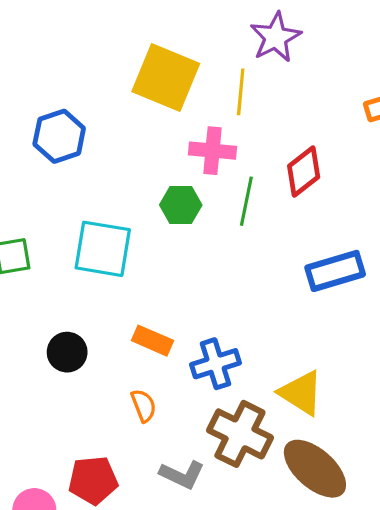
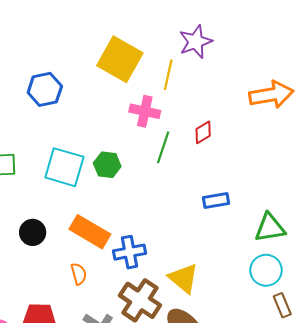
red diamond: (304, 171) -> (203, 132), size x0.7
green hexagon: (181, 205) -> (107, 165), moved
blue rectangle: (335, 271) -> (216, 201), size x0.7
orange rectangle: (152, 341) -> (90, 232), size x1.5

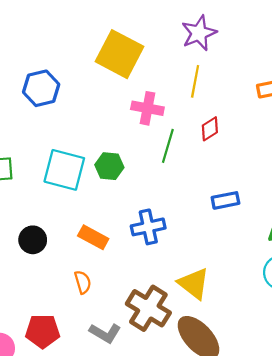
yellow line: (168, 75) -> (195, 81), moved
orange rectangle: (90, 232) -> (93, 237), size x0.7
blue cross: (130, 252) -> (148, 227), moved

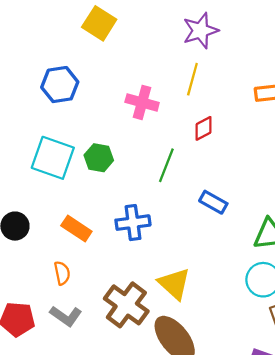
yellow square: (120, 54) -> (99, 23), moved, size x0.7
blue hexagon: (41, 88) -> (60, 85), moved
green line: (168, 146) -> (166, 165), moved
blue rectangle: (225, 200) -> (213, 202), turned 36
gray L-shape: (105, 333) -> (66, 316), moved

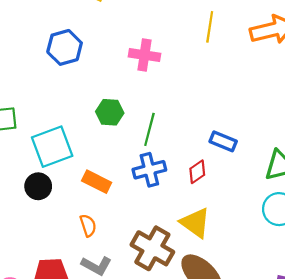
yellow line: (192, 79) -> (210, 27), moved
red diamond: (204, 128) -> (197, 172), moved
cyan square: (53, 158) -> (52, 147), moved, turned -33
green line: (166, 165) -> (149, 129), moved

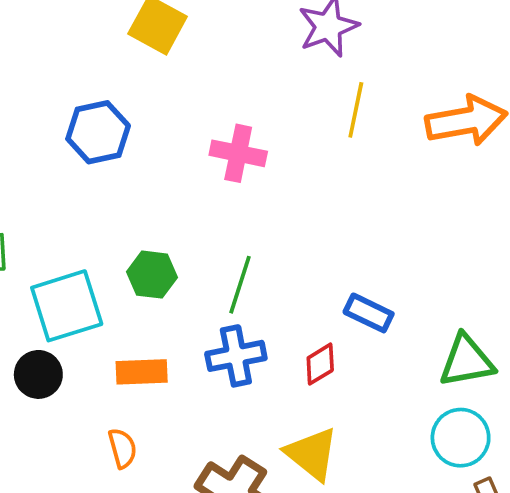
green hexagon: (110, 112) -> (152, 275), moved
orange rectangle: (97, 182) -> (142, 372), turned -32

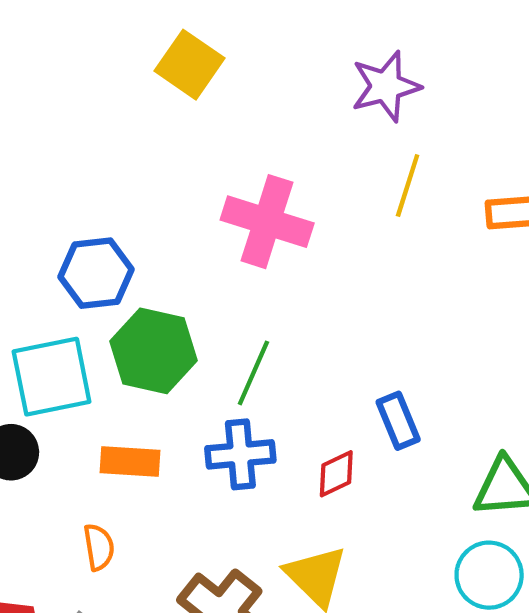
blue hexagon: (98, 132) -> (96, 273), moved
pink cross: (238, 153) -> (267, 222), size x1.4
green hexagon: (152, 275) -> (153, 351), size x1.5
blue rectangle: (369, 313) -> (398, 421), turned 36

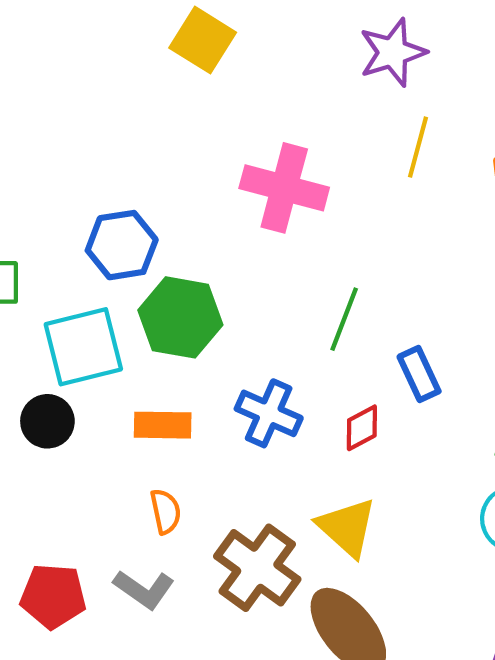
green line: (253, 373) -> (344, 319), moved
blue cross: (240, 454) -> (269, 413), turned 32
orange semicircle: (99, 547) -> (166, 511), moved

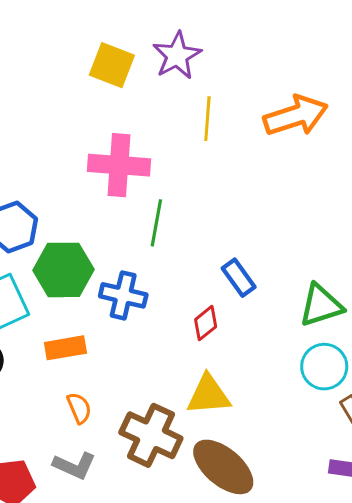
yellow square: (203, 40) -> (112, 65), moved
green line: (344, 319) -> (156, 223), moved
blue cross: (269, 413) -> (123, 295), moved
yellow triangle: (347, 527) -> (208, 395), turned -36

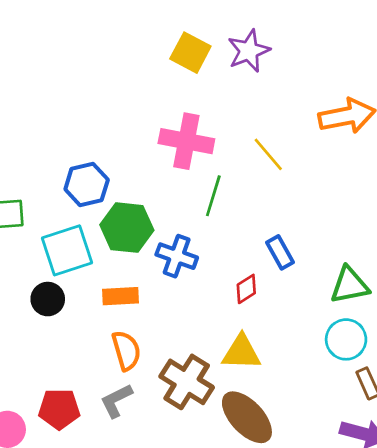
yellow line: (207, 119) -> (268, 154), moved, turned -51
orange semicircle: (79, 408) -> (126, 351), size x1.4
gray L-shape: (74, 466) -> (116, 401), turned 123

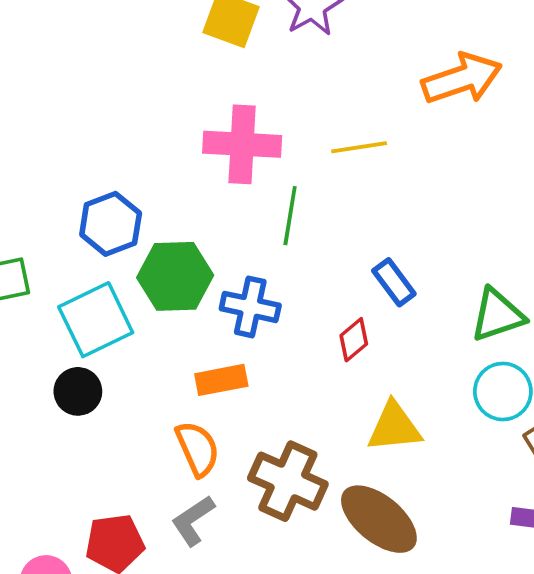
yellow line: (268, 154) -> (359, 147), turned -51
orange rectangle: (121, 296) -> (221, 380), moved
yellow triangle: (241, 352) -> (394, 427), moved

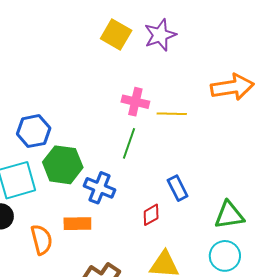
pink cross: (242, 144) -> (135, 102), moved, size x0.7
orange semicircle: (198, 449) -> (42, 240), moved

